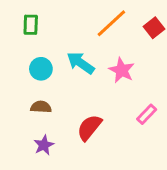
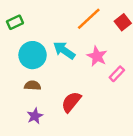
green rectangle: (31, 25) -> (15, 22), moved, turned 63
cyan circle: (41, 69) -> (33, 55), size x1.5
pink rectangle: (147, 114) -> (117, 74), moved

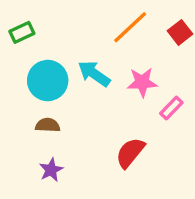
pink star: (97, 56) -> (142, 82), turned -30
red semicircle: (71, 102) -> (130, 153), moved

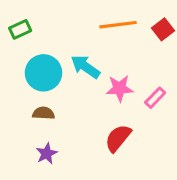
orange line: (130, 27) -> (118, 25), turned 36
pink star: (142, 82) -> (120, 88), moved

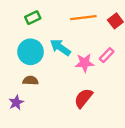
green rectangle: (20, 29) -> (33, 18), moved
pink rectangle: (155, 98) -> (107, 55), moved
purple star: (47, 154) -> (16, 103), moved

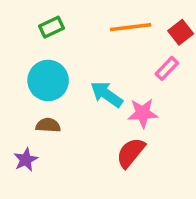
cyan arrow: (60, 47) -> (107, 94), moved
pink rectangle: (107, 55) -> (167, 68), moved
pink star: (85, 63) -> (143, 113), moved

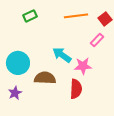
cyan circle: (48, 80) -> (18, 63), moved
brown semicircle: (48, 125) -> (45, 78), moved, size x1.5
red semicircle: (131, 153) -> (76, 89), turned 144

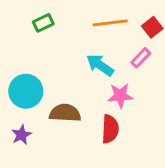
cyan arrow: (62, 55) -> (100, 65), moved

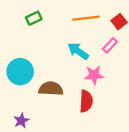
purple star: (21, 135) -> (21, 121), moved

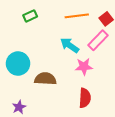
pink rectangle: (110, 45) -> (98, 40), size x1.5
red semicircle: (86, 101) -> (85, 98), moved

